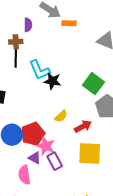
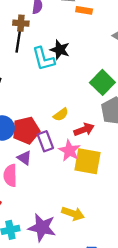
black star: (52, 81) -> (60, 50), moved
pink star: (46, 146) -> (69, 151), moved
purple rectangle: (55, 161) -> (45, 141), moved

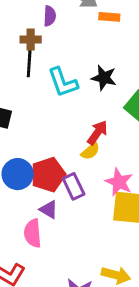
black star: (60, 50) -> (104, 78), moved
red arrow: (84, 130) -> (97, 133), moved, turned -30
pink star: (69, 151) -> (119, 182), moved

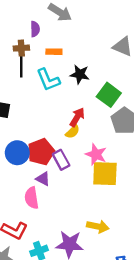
orange rectangle: (109, 17) -> (54, 52), moved

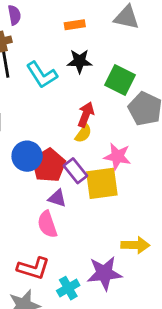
orange rectangle: (54, 52) -> (75, 25), moved
blue circle: (17, 153) -> (27, 156), moved
yellow square: (105, 174) -> (102, 183), moved

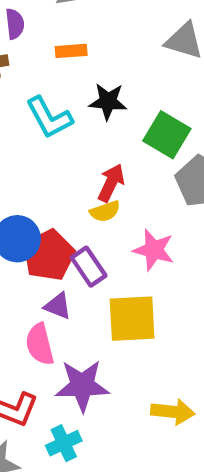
orange rectangle: (75, 25) -> (71, 51), moved
yellow semicircle: (83, 134) -> (105, 211), turned 30
yellow square: (102, 183) -> (132, 319), moved
yellow arrow: (135, 245) -> (173, 412), moved
purple star: (104, 273) -> (82, 386), moved

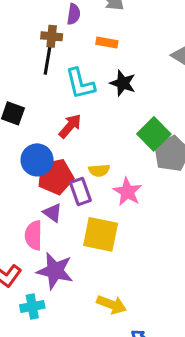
green square: (167, 135) -> (154, 134), moved
red arrow: (111, 183) -> (70, 126), moved
yellow semicircle: (105, 211) -> (99, 170), moved

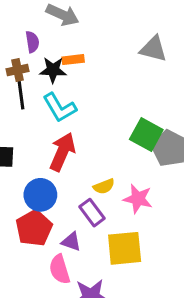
black star: (123, 83) -> (53, 70), moved
red arrow: (70, 126) -> (62, 152), size x1.4
red pentagon: (55, 177) -> (34, 228), moved

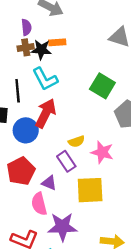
brown cross: (18, 70) -> (26, 47), moved
black line: (21, 94) -> (18, 91), moved
green square: (146, 135) -> (102, 86), moved
blue circle: (40, 195) -> (26, 130), moved

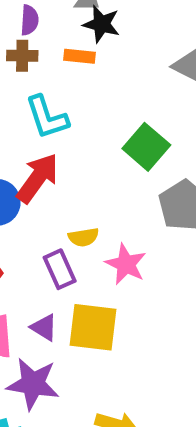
black star: (41, 50) -> (101, 24), moved
purple triangle: (49, 183) -> (44, 327), moved

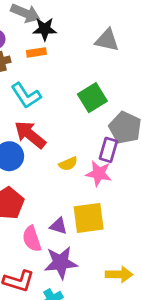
green square: (146, 147) -> (92, 98), turned 32
red arrow: (37, 178) -> (30, 135), turned -72
purple rectangle: (60, 269) -> (108, 150), moved, turned 55

